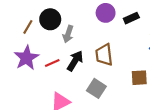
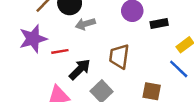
gray arrow: (68, 34) -> (85, 24), turned 42
black arrow: (75, 61) -> (80, 69), moved

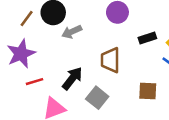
black rectangle: (159, 24) -> (147, 38), moved
red line: (60, 51) -> (34, 82), moved

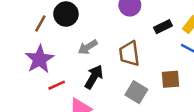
gray arrow: (72, 32) -> (88, 47), moved
gray square: (97, 98) -> (136, 92), moved

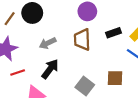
brown trapezoid: (129, 54) -> (82, 40), moved

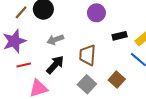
brown trapezoid: (82, 40) -> (87, 55), moved
brown square: (115, 78) -> (117, 80), turned 35

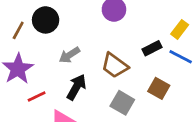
black rectangle: (120, 36) -> (152, 48), moved
brown trapezoid: (87, 55) -> (115, 66), turned -45

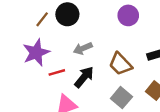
red line: (37, 96) -> (57, 72), moved

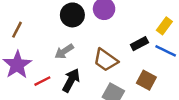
black circle: (67, 14) -> (72, 15), moved

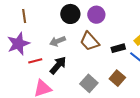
brown line: (17, 30) -> (24, 16), turned -48
brown trapezoid: (106, 60) -> (90, 41), moved

